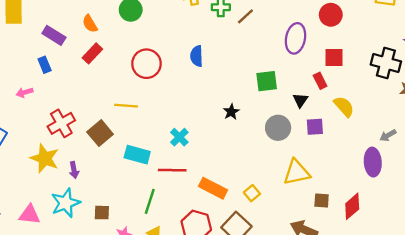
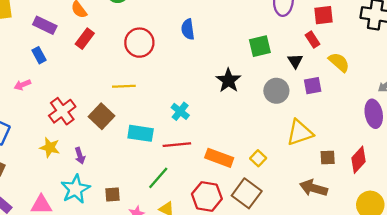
black star: (231, 112) -> (228, 80), size x1.5
yellow star: (45, 158) -> (50, 148), size x0.7
green line: (150, 201) -> (158, 178), turned 30

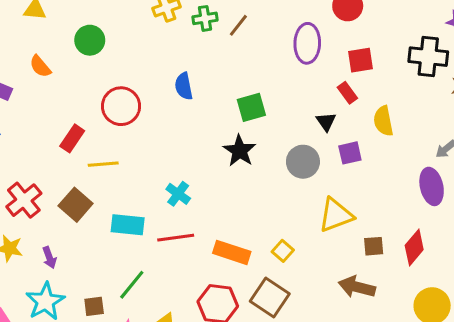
red rectangle: (85, 39) -> (72, 138), moved
green square: (260, 46) -> (251, 107), moved
yellow semicircle: (339, 62) -> (383, 121), turned -140
green line: (158, 178) -> (132, 285), moved

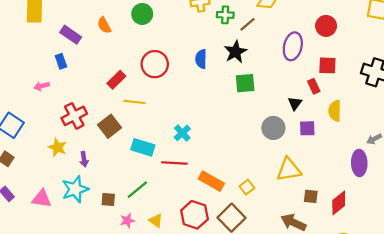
black star: (240, 151) -> (236, 52), moved

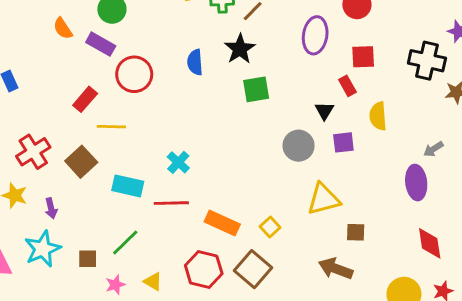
purple rectangle: (71, 35) -> (101, 44), moved
red diamond: (339, 203) -> (430, 243), moved, turned -55

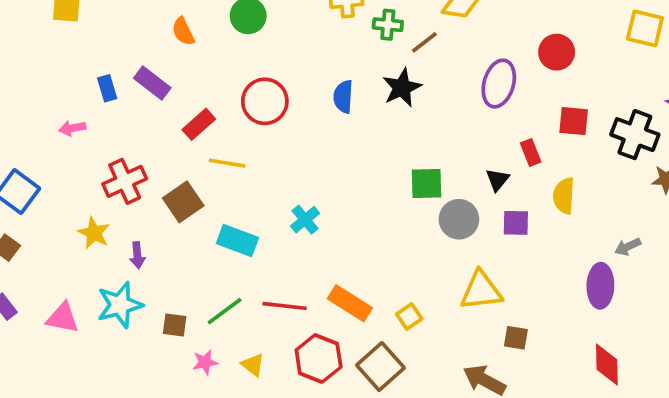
purple rectangle: (101, 44) -> (152, 83), moved
red square: (363, 57) -> (574, 121), moved
green square: (256, 89) -> (427, 183), moved
red line: (171, 203) -> (285, 306), moved

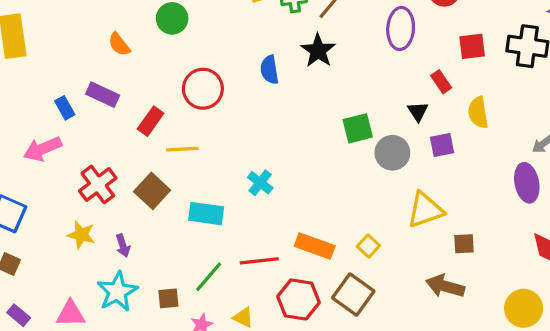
pink arrow: (72, 128) -> (43, 149), size x1.6

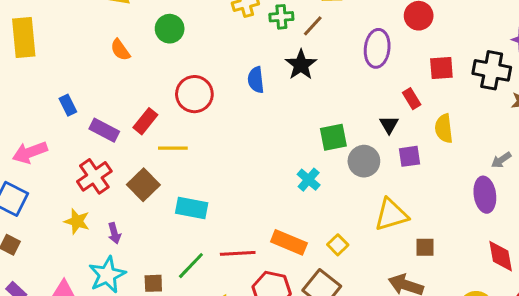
purple rectangle: (103, 95) -> (104, 130), moved
pink arrow: (43, 149) -> (30, 152), moved
cyan cross: (260, 183) -> (309, 180), moved

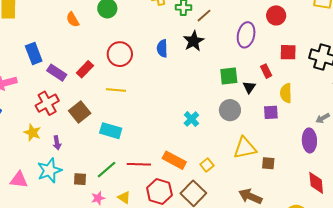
blue rectangle: (68, 105) -> (34, 53), size x1.5
green square: (333, 137) -> (229, 76), moved
yellow line: (173, 148) -> (116, 90), moved
purple square: (410, 156) -> (271, 112), moved
brown square: (425, 247) -> (268, 163), moved

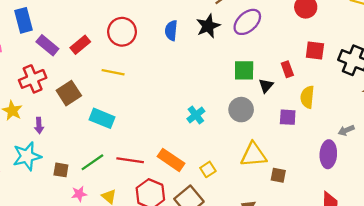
purple ellipse: (246, 35) -> (247, 22), moved, turned 30

